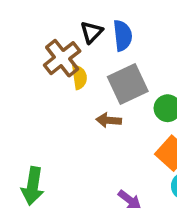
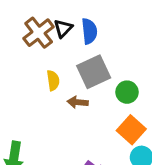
brown cross: (62, 58) -> (39, 33), moved
yellow semicircle: (79, 77) -> (53, 80), moved

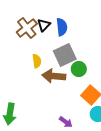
green circle: (127, 92) -> (79, 69), moved
brown arrow: (78, 102) -> (54, 76), size x1.6

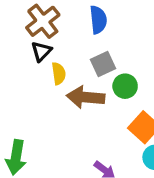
black triangle: (44, 25) -> (41, 51), moved
gray square: (65, 55) -> (103, 64), size x0.7

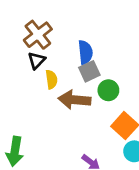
blue semicircle: (98, 20) -> (85, 52), moved

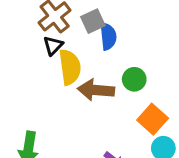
gray square: (89, 71) -> (93, 21), moved
yellow semicircle: (51, 79) -> (70, 67), size x1.6

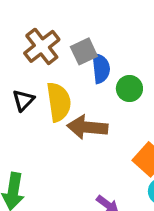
black triangle: (53, 46) -> (23, 100), moved
green circle: (134, 79) -> (129, 89), moved

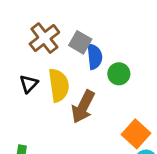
gray square: (84, 51) -> (80, 42), turned -35
brown arrow: (87, 127) -> (83, 107), turned -68

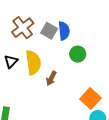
blue semicircle: (95, 57) -> (64, 31), moved
brown arrow: (83, 107) -> (51, 78), size x0.6

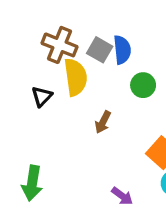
brown cross: (23, 28) -> (59, 45), turned -30
yellow semicircle: (33, 63) -> (76, 77), moved

